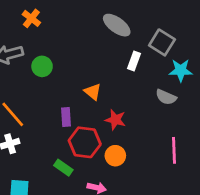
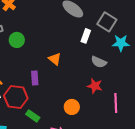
gray semicircle: (166, 97) -> (99, 62), moved
red star: (115, 120) -> (95, 86), moved
red hexagon: (85, 142) -> (16, 97), moved

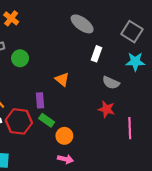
gray square: (107, 22) -> (132, 32), moved
orange circle: (72, 107) -> (64, 136), moved
green rectangle: (33, 116) -> (47, 120), moved

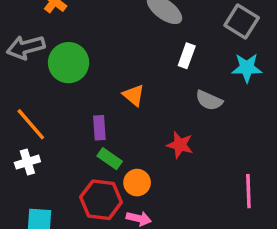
green circle: (20, 58) -> (69, 63), size x1.5
red star: (106, 109) -> (180, 145), moved
red hexagon: (19, 121) -> (101, 200), moved
pink line: (130, 128) -> (248, 191), moved

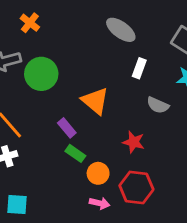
orange triangle: (134, 95) -> (95, 101), size x1.5
purple rectangle: (99, 128) -> (67, 128), turned -36
red hexagon: (101, 200) -> (136, 188), moved

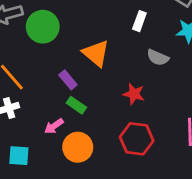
orange circle: (98, 173) -> (78, 147), moved, size x1.4
pink arrow: (99, 203) -> (54, 126), moved, turned 132

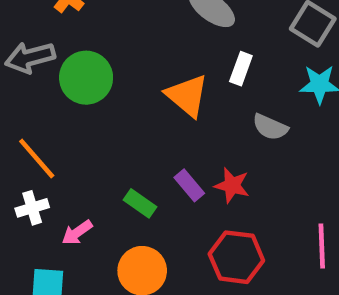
orange triangle: (96, 53) -> (187, 96), moved
purple rectangle: (68, 80) -> (189, 185), moved
pink arrow: (54, 126) -> (77, 233), moved

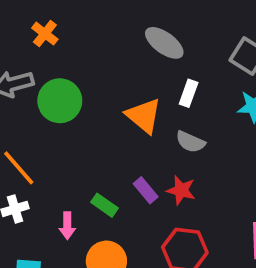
gray semicircle: (270, 127) -> (190, 142), moved
pink arrow: (77, 233) -> (67, 226), moved, turned -55

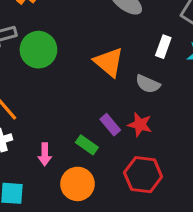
white rectangle: (189, 93) -> (163, 47), moved
green rectangle: (105, 205) -> (87, 145), moved

